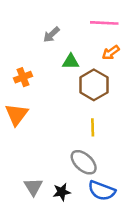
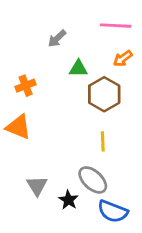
orange triangle: (17, 115) -> (18, 127), turned -45
gray triangle: (33, 187) -> (37, 186), moved
black star: (62, 192) -> (68, 200), moved, turned -30

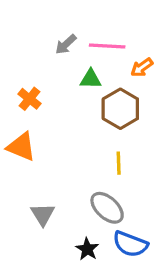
pink line: (116, 26) -> (107, 46), moved
orange cross: (26, 86) -> (30, 99), turned -30
black star: (68, 200) -> (87, 249), moved

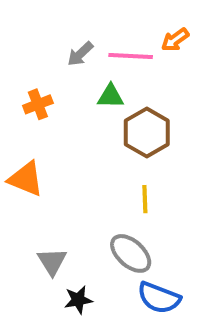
orange arrow: (142, 67) -> (175, 40), moved
orange cross: (30, 99) -> (38, 104), moved, turned 30
black star: (87, 249) -> (78, 300), moved, turned 30

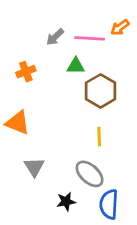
gray triangle: (52, 262) -> (34, 167), moved
blue semicircle: (159, 298) -> (109, 204), turned 72
black star: (78, 300) -> (66, 202), moved

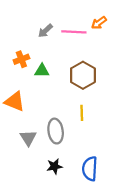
green triangle: (76, 66) -> (42, 71), moved
gray ellipse: (90, 174) -> (56, 131), moved, turned 40

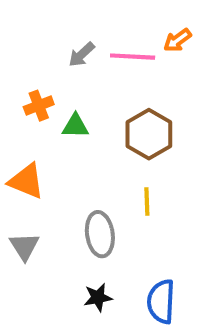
gray triangle: (28, 138) -> (24, 246), moved

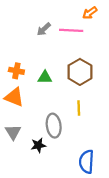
orange arrow: (177, 40) -> (90, 13), moved
orange cross: (39, 106) -> (16, 71), moved, turned 32
green triangle: (75, 126) -> (45, 77), moved
black star: (98, 297) -> (38, 145), moved

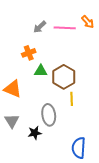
orange arrow: (90, 13) -> (88, 22), moved, turned -96
orange cross: (16, 71) -> (29, 53), moved, turned -32
brown hexagon: (80, 72) -> (64, 77), moved

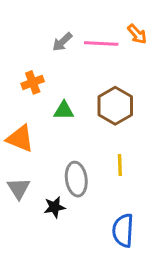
orange cross: (29, 53) -> (33, 82), moved
brown hexagon: (64, 77) -> (115, 106), moved
yellow line: (72, 99) -> (120, 165), moved

